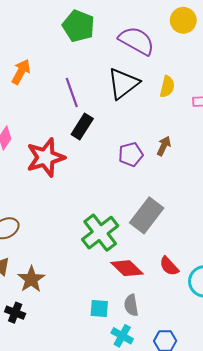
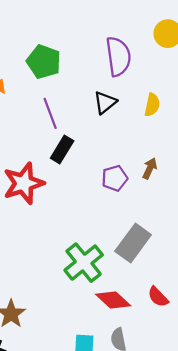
green pentagon: (78, 26) -> (44, 62), moved
purple semicircle: (137, 41) -> (118, 56), turned 54
black triangle: (123, 83) -> (105, 103), size x0.7

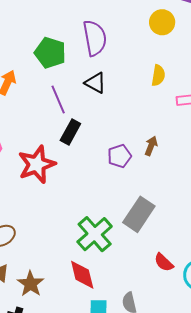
purple semicircle: (118, 56) -> (95, 38), moved
black triangle: (105, 103) -> (95, 83), moved, turned -50
yellow semicircle: (152, 105) -> (158, 75), moved
red diamond: (113, 300) -> (82, 275), moved, turned 36

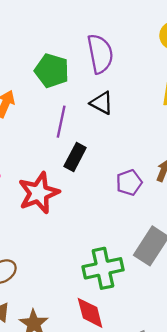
purple line: (58, 99) -> (61, 122), turned 36
green cross: (95, 234) -> (103, 268), turned 30

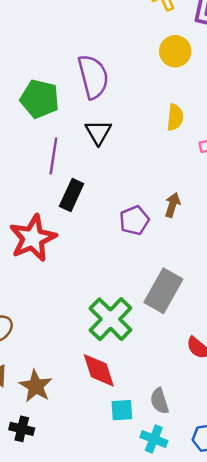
black triangle: (102, 103) -> (98, 132), turned 35
green cross: (103, 268) -> (110, 319), turned -30

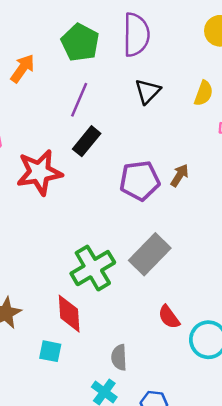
black triangle: (98, 132) -> (148, 91), moved
purple pentagon: (134, 220) -> (140, 181), size x1.4
cyan square: (122, 410) -> (50, 351), moved

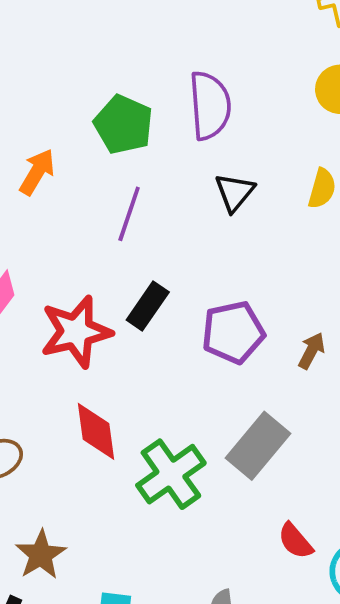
black rectangle: (87, 141) -> (148, 306), moved
brown arrow: (180, 175) -> (311, 351), moved
red diamond: (69, 314) -> (96, 431), moved

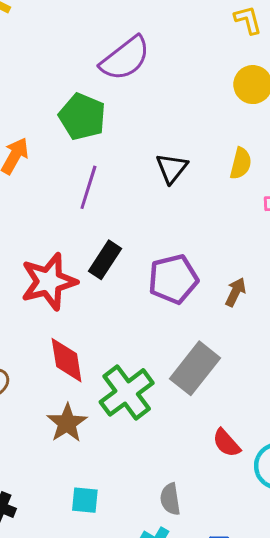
purple semicircle: (210, 106) -> (125, 58), moved, turned 58
brown star: (41, 555) -> (67, 423), moved

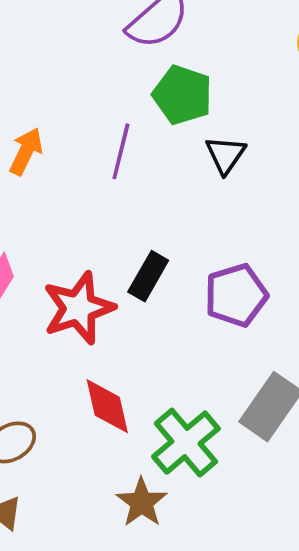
green pentagon: (82, 117) -> (182, 95), moved
purple line: (88, 187) -> (121, 151), moved
brown star: (67, 423) -> (142, 502), moved

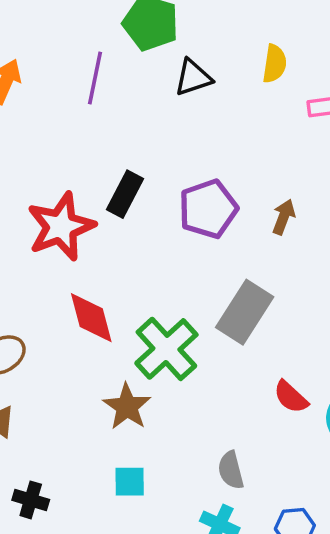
black triangle: (225, 155) -> (193, 78), turned 39

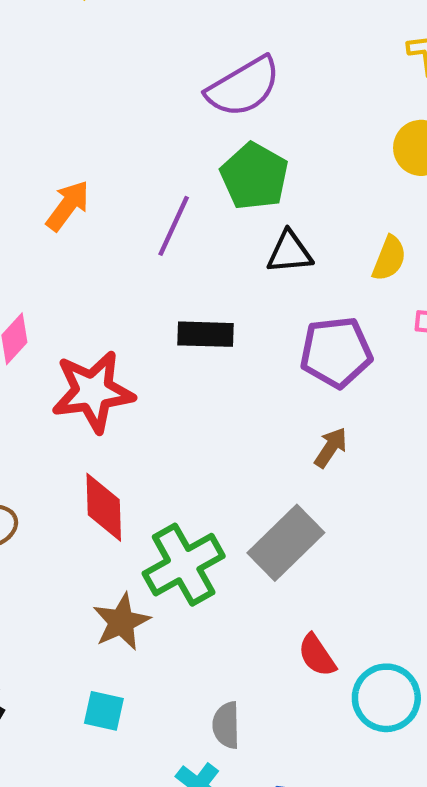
black rectangle: (125, 194) -> (206, 334), moved, turned 51
purple pentagon: (208, 209) -> (336, 352), moved
brown arrow: (284, 217) -> (331, 448), moved

